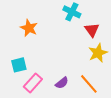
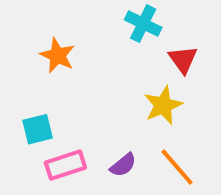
yellow star: (98, 53) -> (163, 105), moved
pink rectangle: (33, 83) -> (65, 165), turned 30

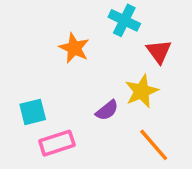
orange star: (57, 55) -> (74, 48), moved
purple semicircle: (123, 165) -> (107, 110), moved

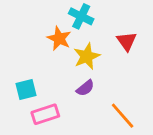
cyan cross: (124, 20) -> (81, 16), moved
yellow star: (142, 91) -> (87, 56), moved

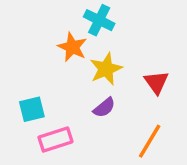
red triangle: (127, 41) -> (156, 82), moved
orange line: (123, 116) -> (150, 141), turned 72

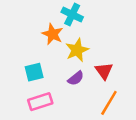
red triangle: (156, 82) -> (104, 71), moved
cyan square: (32, 109) -> (34, 72), moved

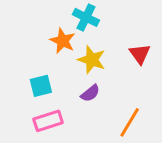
yellow star: (77, 50) -> (92, 60), turned -30
red triangle: (104, 71) -> (140, 54), moved

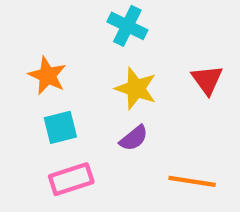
orange star: (63, 41) -> (47, 76), moved
orange line: (130, 122) -> (192, 181), turned 68

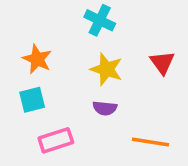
cyan square: (60, 127) -> (32, 100), moved
purple semicircle: (134, 138) -> (105, 108), turned 45

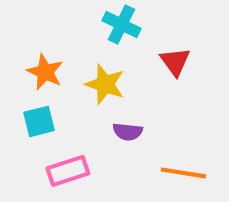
red triangle: (162, 63) -> (175, 62), moved
yellow star: (106, 69) -> (105, 84), moved

